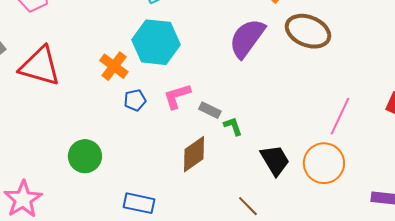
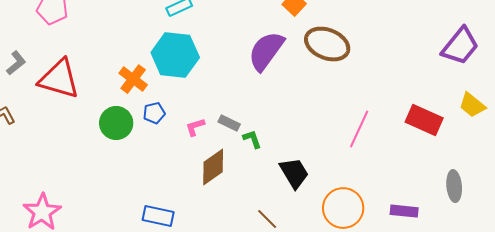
pink L-shape: (177, 96) -> (195, 127), moved, size x0.7
green circle: (85, 156) -> (116, 123), moved
orange circle: (324, 163) -> (343, 208), moved

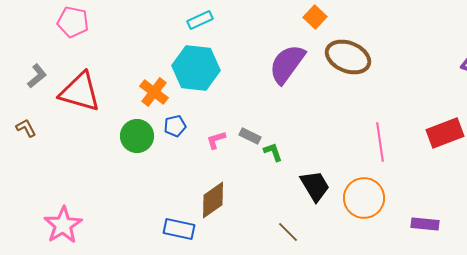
red rectangle: (424, 120) -> (445, 133), turned -45
pink line: (359, 129) -> (380, 142), turned -33
brown diamond: (213, 167) -> (213, 200), moved
orange circle: (343, 208) -> (364, 198), moved

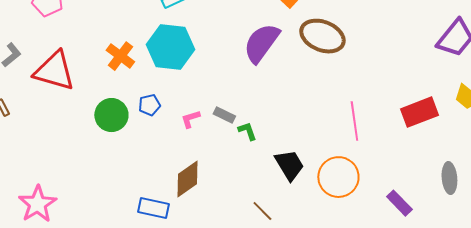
orange cross: (154, 92) -> (120, 56), moved
purple rectangle: (425, 224) -> (399, 203), turned 40

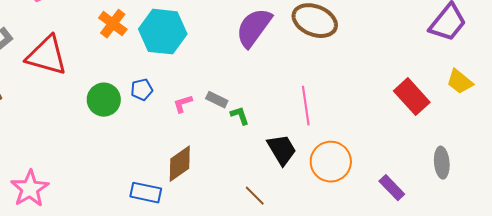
orange cross: (120, 56) -> (113, 24), moved
red rectangle: (419, 112) -> (412, 97), turned 69
pink line: (354, 121) -> (306, 106), moved

